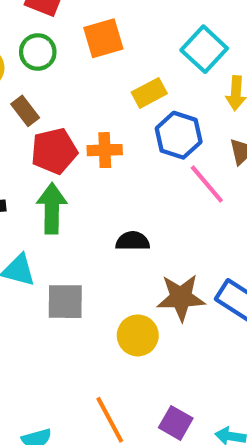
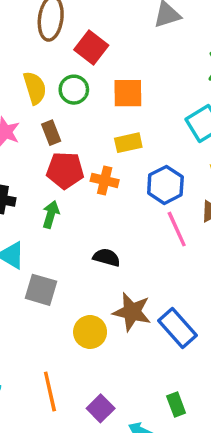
yellow rectangle: (149, 93) -> (128, 143), moved
green arrow: (52, 208) -> (51, 214), size x0.7

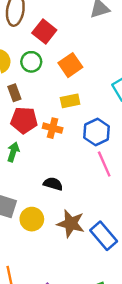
orange square: (128, 93) -> (70, 65), turned -35
yellow circle: (90, 332) -> (32, 219), moved

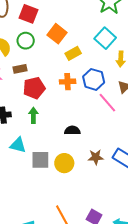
brown rectangle: (14, 93) -> (20, 69), turned -64
yellow rectangle: (70, 101) -> (73, 53), moved
orange cross: (53, 128) -> (68, 82), moved
brown star: (71, 224) -> (96, 157), size x0.7

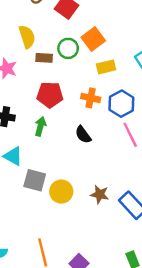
green circle: (26, 41) -> (68, 48), moved
brown rectangle: (20, 69) -> (44, 58), moved
black semicircle: (72, 130) -> (83, 135), moved, turned -140

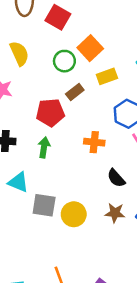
brown rectangle: (44, 58) -> (75, 92), moved, turned -35
orange cross: (91, 98) -> (94, 142), moved
black semicircle: (83, 135) -> (116, 178), moved

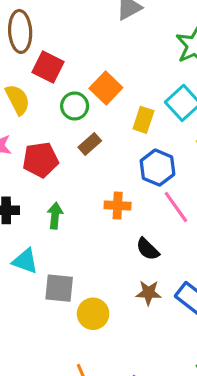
red square: (58, 17) -> (48, 67), moved
yellow rectangle: (107, 76) -> (143, 120), moved, turned -48
red pentagon: (50, 113) -> (40, 160), moved
yellow circle: (74, 214) -> (93, 314), moved

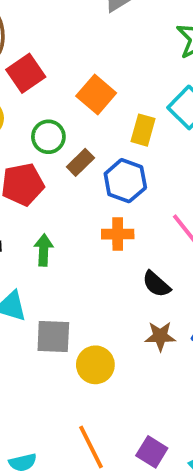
red square: (48, 67) -> (26, 73), turned 32
green circle: (75, 106) -> (48, 137), moved
blue hexagon: (157, 168) -> (125, 181), moved

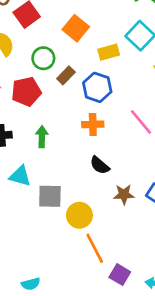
yellow rectangle: (143, 130) -> (109, 52), turned 60
black semicircle: (156, 284) -> (100, 165), moved
orange line: (91, 447) -> (95, 248), moved

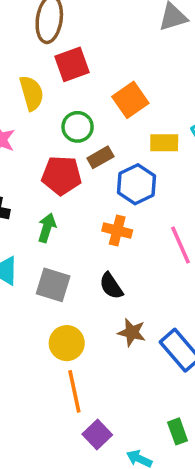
red pentagon: (26, 92) -> (62, 175), moved
gray square: (50, 196) -> (53, 285), moved

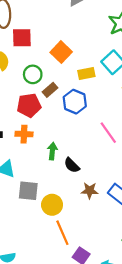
red square: (72, 64) -> (22, 38), turned 30
green arrow: (47, 228) -> (52, 151), moved
orange cross: (117, 231) -> (24, 134), moved
gray square: (53, 285) -> (28, 191), moved

